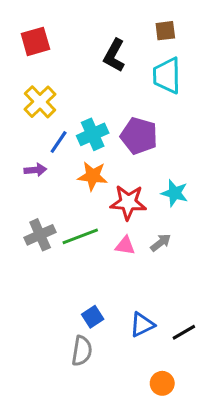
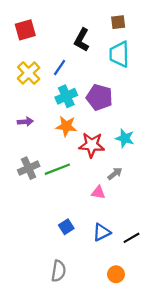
blue line: (59, 142) -> (60, 67), moved
pink triangle: (125, 246) -> (98, 192), moved
gray semicircle: (82, 351) -> (58, 271), moved

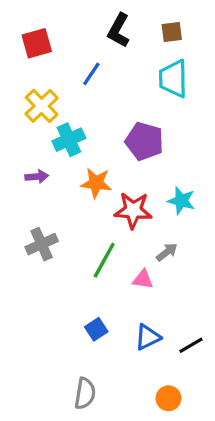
black L-shape: (82, 40) -> (119, 30), moved
blue line: (60, 67) -> (91, 74), moved
cyan cross: (66, 96) -> (69, 140), moved
green line: (57, 169) -> (104, 260), moved, turned -40

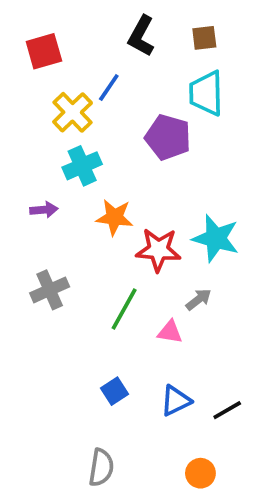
yellow cross: (42, 106) -> (73, 112), moved
purple pentagon: (144, 141) -> (168, 137), moved
cyan star: (181, 201) -> (216, 238), size x1.4

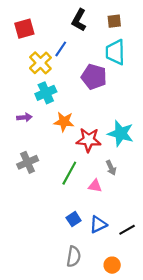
gray arrow: (199, 299) -> (111, 168), turned 104
blue square: (115, 391) -> (74, 219), moved
gray semicircle: (101, 467) -> (74, 257), moved

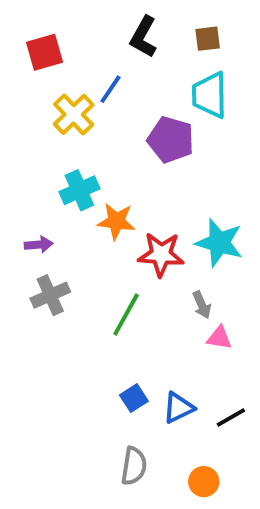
cyan cross: (46, 93) -> (79, 190), moved
purple arrow: (24, 117) -> (39, 245), moved
pink triangle: (95, 186) -> (219, 338), moved

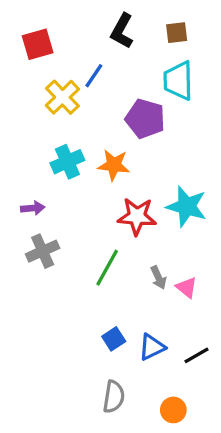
orange star: (116, 221) -> (114, 165), moved
gray arrow: (202, 305) -> (158, 278), moved
pink triangle: (219, 338) -> (187, 287), turned 30

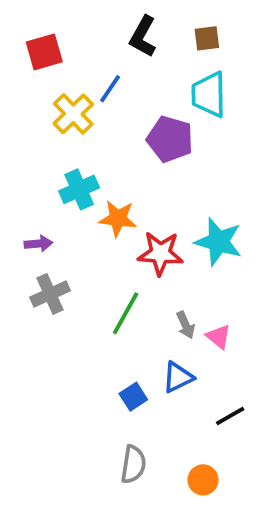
orange star: (114, 165) -> (118, 218), moved
blue triangle: (152, 347) -> (178, 377), moved

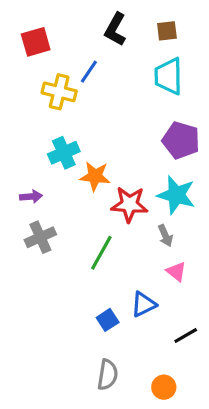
yellow cross: (73, 114) -> (59, 92), turned -32
purple pentagon: (170, 139) -> (181, 140), moved
gray arrow: (186, 325) -> (165, 236), moved

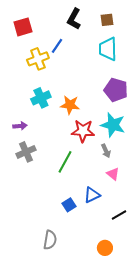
yellow cross: (59, 92) -> (38, 59), turned -35
orange star: (95, 176) -> (70, 105), moved
gray semicircle: (108, 375) -> (50, 240), moved

